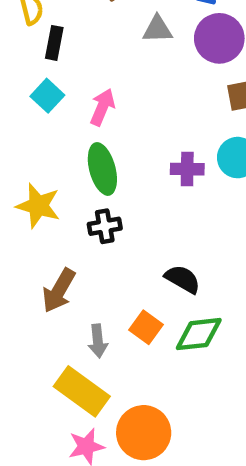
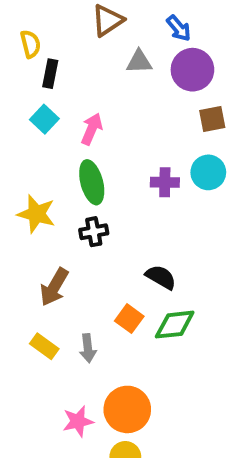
gray arrow: (98, 341) -> (88, 348), moved
yellow rectangle: (82, 391) -> (44, 346), moved, size x0.6

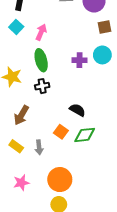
pink star: (78, 421) -> (21, 183), moved

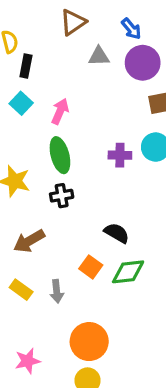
brown arrow: (21, 115) -> (29, 241), turned 30
pink star: (21, 183) -> (28, 361), moved

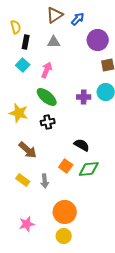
blue arrow: (131, 29) -> (78, 19), moved, turned -96
gray triangle: (99, 56) -> (54, 42), moved
green ellipse: (60, 155) -> (47, 97), turned -35
brown arrow: (29, 241) -> (28, 150), turned -108

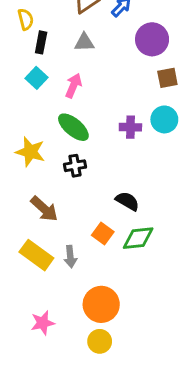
yellow rectangle: (23, 180) -> (36, 255), size x1.5

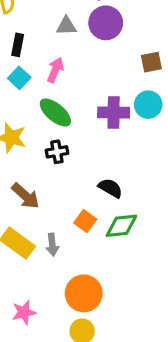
purple circle: (152, 39) -> (106, 23), moved
black rectangle: (41, 42) -> (18, 45), moved
cyan square: (36, 78) -> (19, 78), moved
purple cross: (130, 127) -> (114, 113), size x1.4

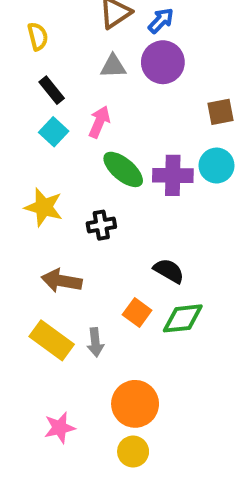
black rectangle: (18, 45) -> (52, 90), turned -50
green ellipse: (55, 113) -> (123, 169), moved
brown arrow: (25, 196) -> (62, 281), turned 148

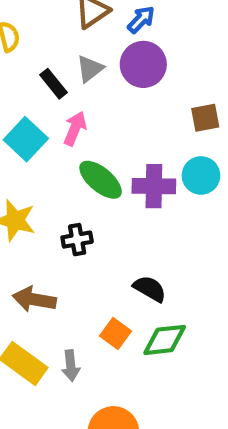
gray triangle: (113, 66) -> (90, 69), turned -36
black rectangle: (52, 90) -> (54, 84), moved
cyan square: (54, 132) -> (26, 139), size x1.4

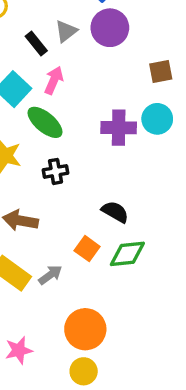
green ellipse: (101, 180) -> (45, 122), moved
gray arrow: (71, 366) -> (50, 275), turned -120

